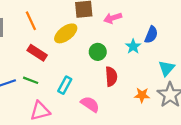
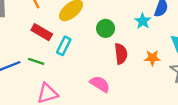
cyan rectangle: (65, 85) -> (64, 46), moved
orange star: (142, 95) -> (152, 58), moved

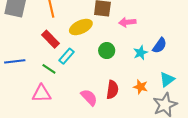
red semicircle: (121, 54) -> (112, 90), moved
green line: (36, 61) -> (49, 69), moved

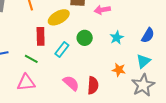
red rectangle: (51, 39) -> (41, 36), moved, turned 48
blue semicircle: (160, 45) -> (148, 35), moved
cyan rectangle: (66, 56) -> (62, 50), moved
red semicircle: (112, 90) -> (93, 85), moved

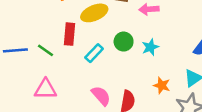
cyan star: (117, 38) -> (150, 47), moved
green line: (31, 59) -> (46, 50), moved

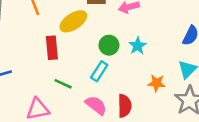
green line: (46, 50) -> (63, 84), moved
cyan rectangle: (94, 53) -> (99, 71), moved

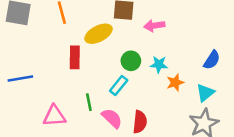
cyan star: (138, 46) -> (159, 64), turned 30
orange star: (157, 83) -> (175, 83), moved, turned -30
green line: (63, 84) -> (89, 102), moved, turned 48

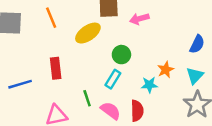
red rectangle: (75, 57) -> (56, 68), moved
cyan star: (159, 64) -> (149, 85), moved

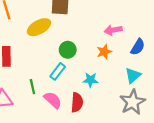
pink arrow: (139, 19) -> (113, 30), moved
orange star: (166, 70) -> (104, 52), moved

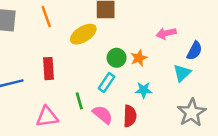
orange star: (104, 52) -> (139, 58), moved
cyan triangle: (133, 75) -> (182, 73), moved

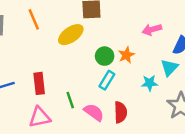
red rectangle: (48, 69) -> (39, 83), moved
cyan rectangle: (107, 82) -> (107, 80), moved
cyan star: (144, 90) -> (149, 83), moved

